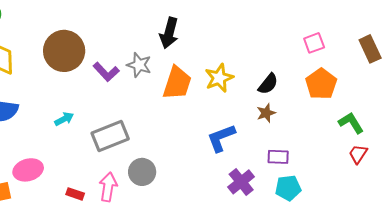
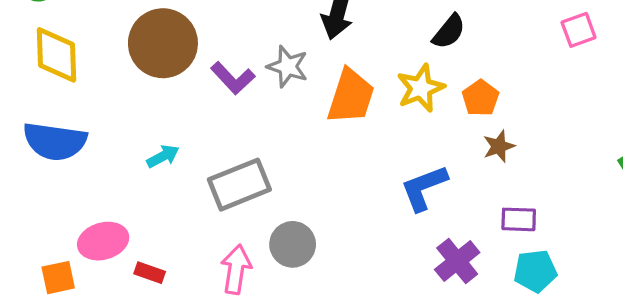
black semicircle: (268, 84) -> (449, 32), moved
orange pentagon: (321, 84) -> (480, 98), moved, size x0.7
red rectangle: (75, 194) -> (150, 273), moved

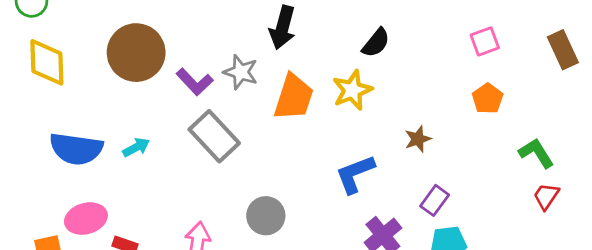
orange pentagon: (480, 98) -> (488, 99), moved
blue semicircle: (55, 141) -> (76, 149), moved
gray rectangle: (239, 185) -> (214, 136), moved, turned 69
purple rectangle: (519, 219) -> (435, 200), turned -56
gray circle: (293, 244) -> (266, 216), moved

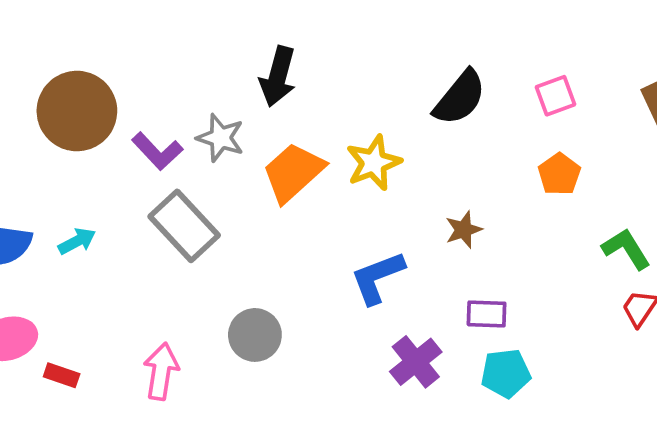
black semicircle: (376, 43) -> (460, 98), moved, size x1.4
orange trapezoid: (294, 97) -> (293, 172), turned -150
purple rectangle: (435, 200) -> (487, 314), turned 56

